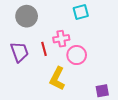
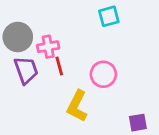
gray circle: (27, 16) -> (18, 37), moved
pink cross: (61, 39) -> (48, 47), moved

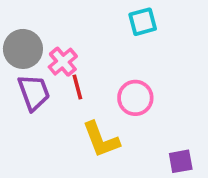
pink cross: (48, 47) -> (63, 62), turned -30
yellow L-shape: (77, 106) -> (101, 140), turned -48

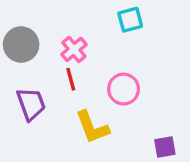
pink cross: (63, 62) -> (74, 49), moved
purple trapezoid: (34, 92) -> (31, 104), moved

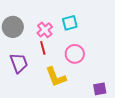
cyan square: (130, 20) -> (70, 23), moved

